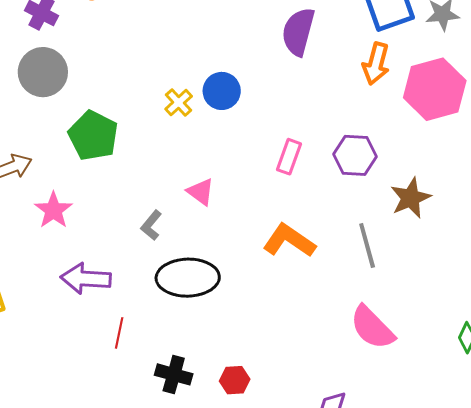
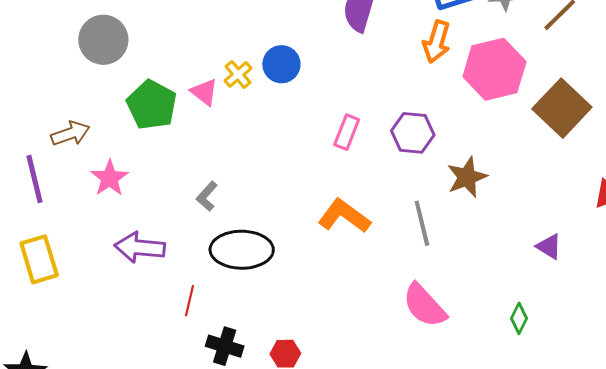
pink triangle: (201, 192) -> (204, 92), moved
red line: (119, 333) -> (189, 301), moved

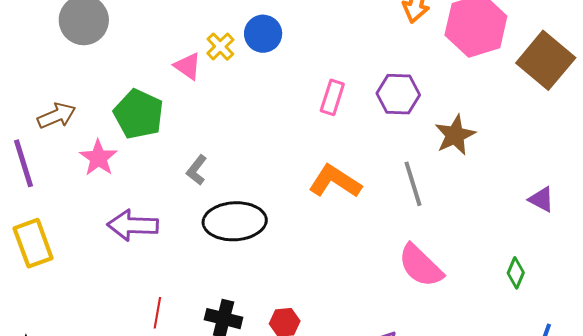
green pentagon: (152, 105) -> (139, 114), moved
red line: (189, 301) -> (157, 313), moved

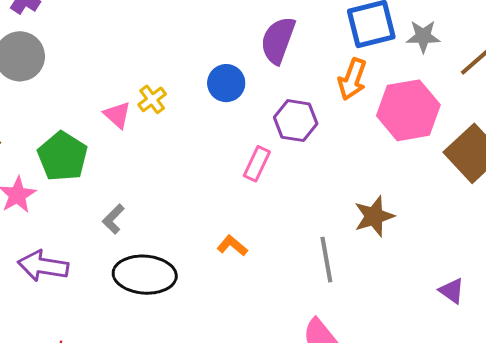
blue circle: (263, 34) -> (226, 83), moved
purple hexagon: (398, 94) -> (296, 121), moved
orange L-shape: (335, 181) -> (232, 246), moved, size x0.6

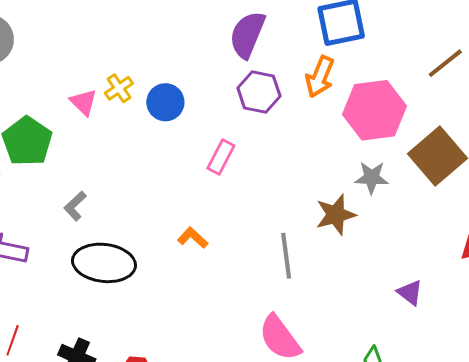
gray star: (423, 36) -> (372, 178), moved
blue circle: (226, 83) -> (165, 102), moved
purple hexagon: (296, 121) -> (259, 92), moved

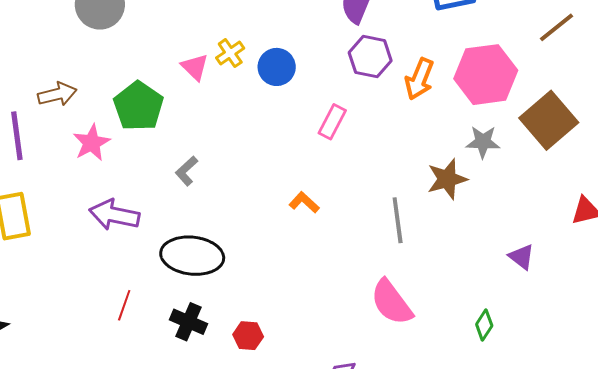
orange arrow: (320, 77) -> (419, 79), moved
black ellipse: (104, 263) -> (192, 256), moved

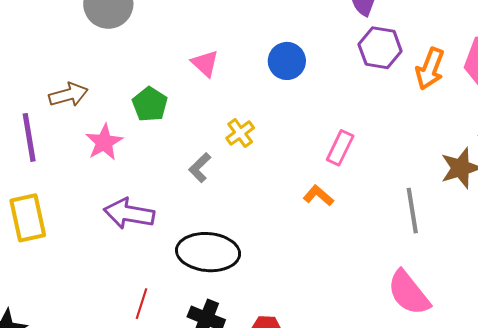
yellow cross: (230, 53) -> (240, 133), moved
green pentagon: (138, 106) -> (150, 104), size x0.7
pink rectangle: (332, 122) -> (340, 148), moved

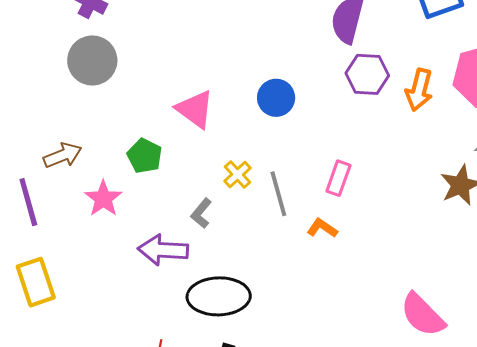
pink triangle: (205, 63) -> (195, 109), size x1.4
gray line: (412, 211) -> (278, 194), moved
purple arrow: (129, 214) -> (163, 250), moved

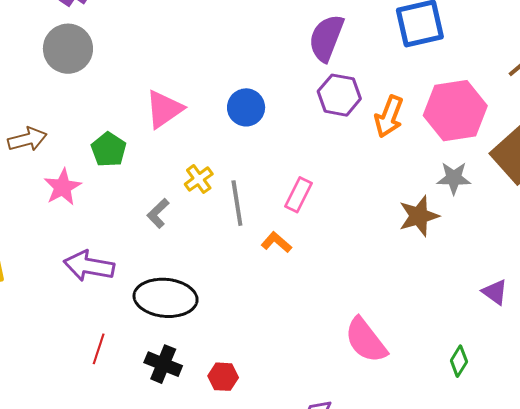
pink triangle: (195, 109) -> (164, 109), turned 42
purple arrow: (163, 250) -> (89, 266), moved

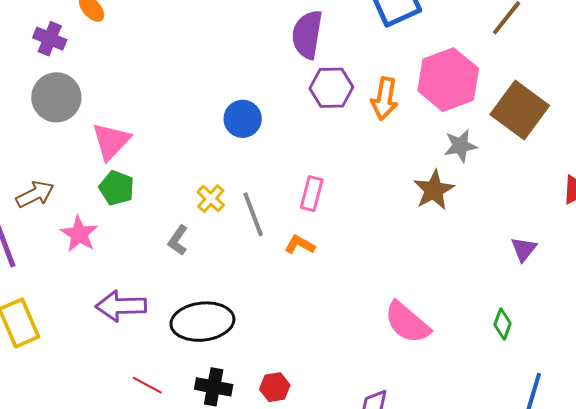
pink triangle: (164, 109) -> (111, 141), moved
purple triangle: (495, 292) -> (524, 249), turned 44
red line: (99, 349) -> (147, 385), turned -68

